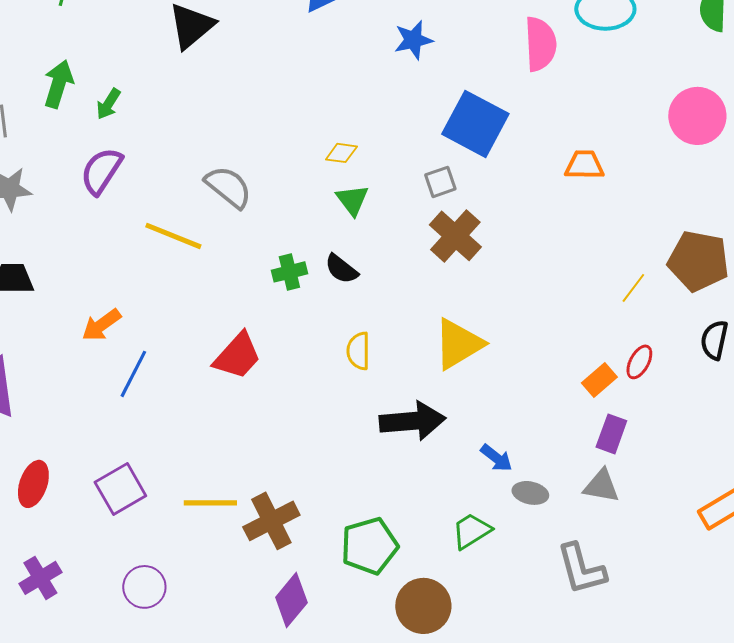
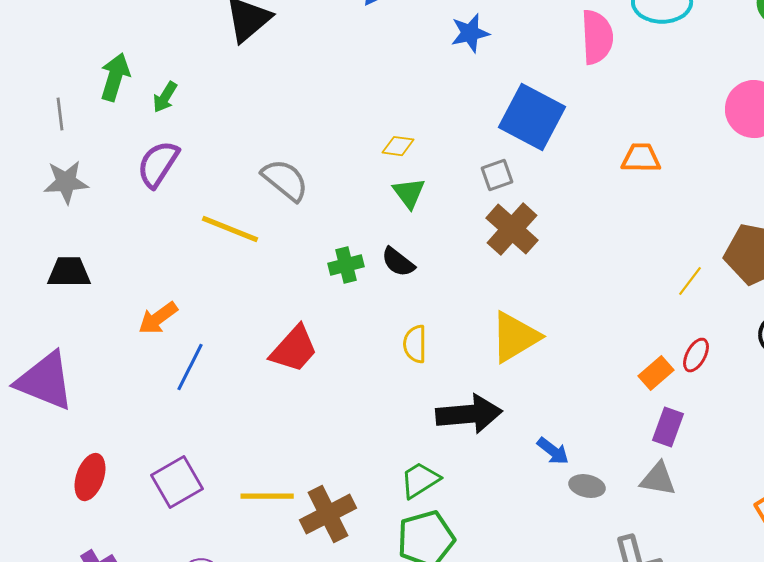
green trapezoid: (471, 531) -> (420, 480), moved

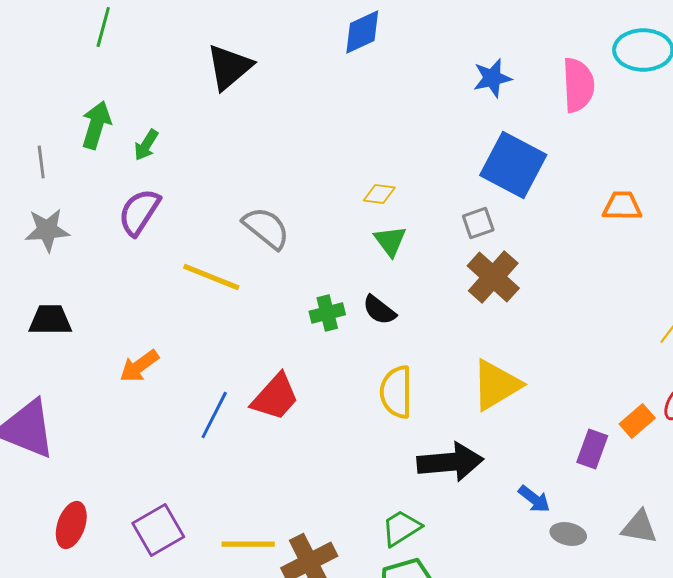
blue star: (470, 33) -> (492, 78), moved
yellow semicircle: (415, 344) -> (396, 392), size x1.4
blue line: (190, 367) -> (214, 415), moved
purple rectangle: (668, 427) -> (592, 449), moved

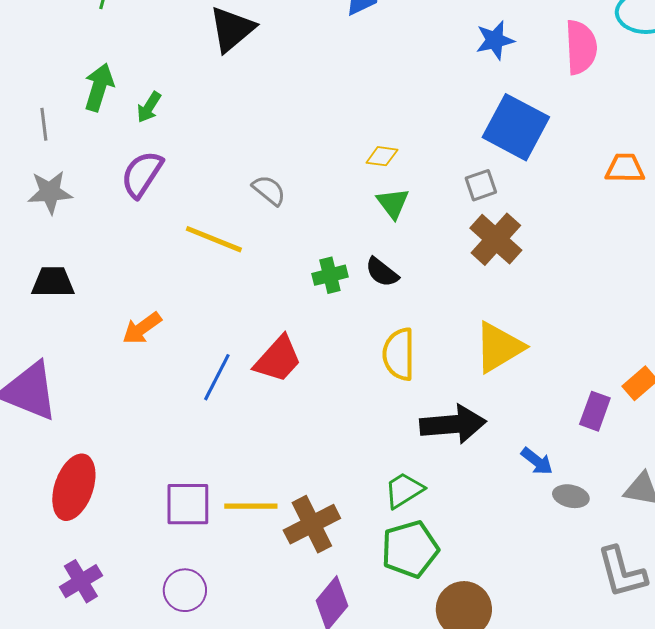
gray semicircle: (266, 228) -> (269, 190), size x0.7
red ellipse: (71, 525) -> (74, 487), size x1.4
purple square: (158, 530) -> (188, 504), moved, turned 30

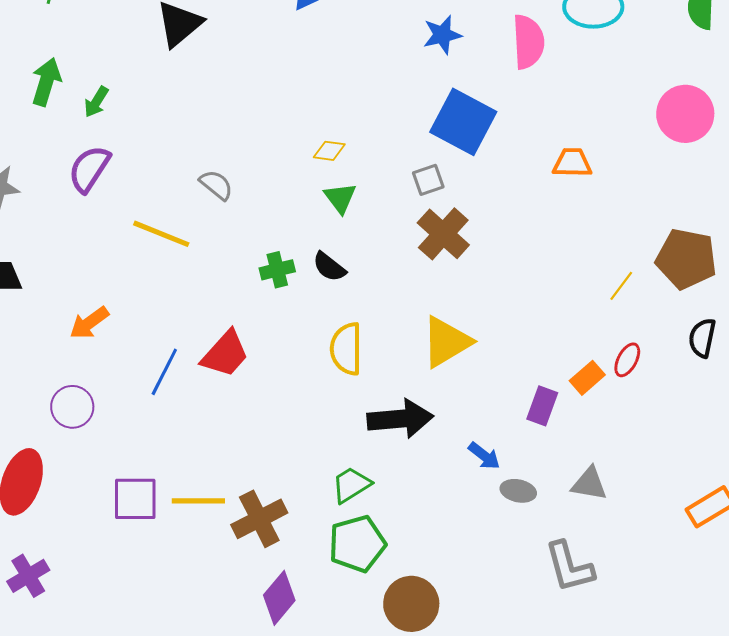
purple circle: (185, 590) -> (72, 407), moved

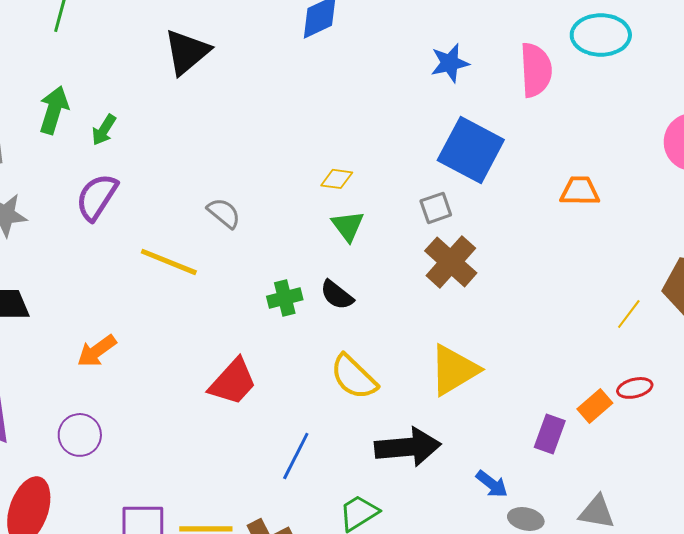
yellow semicircle: (346, 349) -> (354, 377), turned -46
red ellipse: (627, 360) -> (635, 388), turned 48
blue line: (164, 372) -> (296, 456), moved

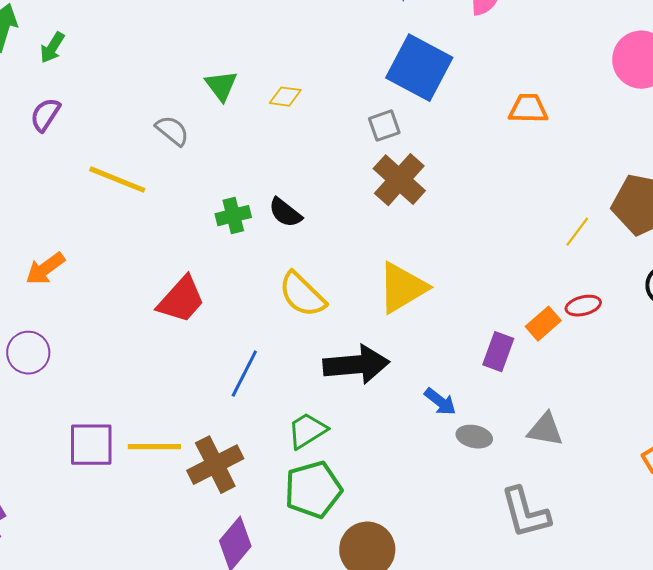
purple semicircle: (97, 197) -> (45, 115), size x0.7
green triangle: (348, 226) -> (221, 86), moved

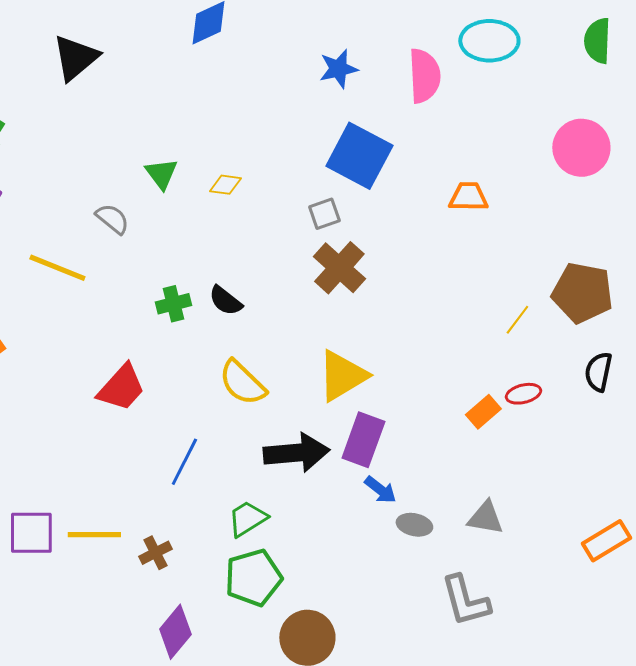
purple rectangle: (498, 352) -> (363, 440), moved, size x1.4
brown cross: (215, 465) -> (155, 553), size x0.6

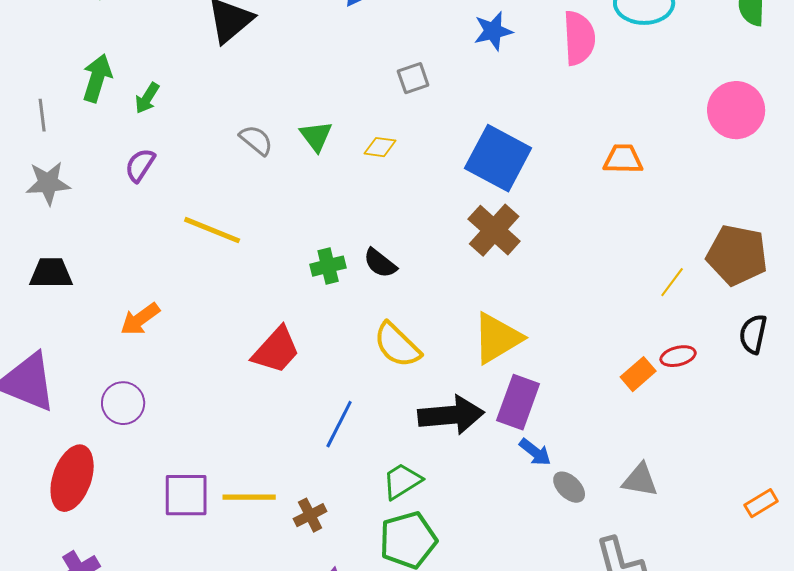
blue square: (359, 156) -> (498, 158), moved
gray square: (324, 214) -> (413, 78), moved
gray semicircle: (112, 219) -> (256, 140), moved
gray ellipse: (414, 525) -> (569, 487), turned 32
orange rectangle: (606, 541) -> (761, 503), size x0.7

